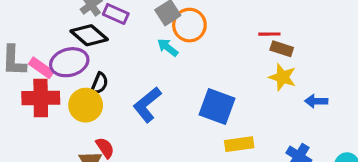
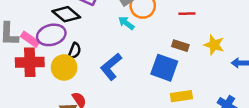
red line: (269, 34) -> (187, 14), moved
brown rectangle: (282, 49) -> (180, 46), moved

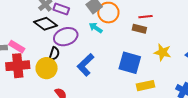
purple ellipse: (51, 35) -> (66, 37), moved
yellow star: (214, 45) -> (162, 52), moved
brown rectangle: (180, 46) -> (139, 29), moved

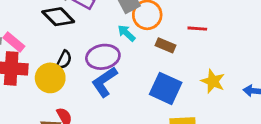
brown rectangle: (139, 29) -> (165, 45), moved
purple ellipse: (66, 37) -> (103, 57), moved

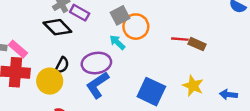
brown rectangle: (165, 45) -> (197, 44), moved

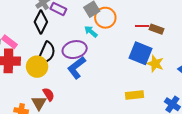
black diamond: (57, 27) -> (41, 22), turned 75
black semicircle: (62, 65) -> (46, 53), size x1.6
blue square: (151, 92) -> (141, 53), moved

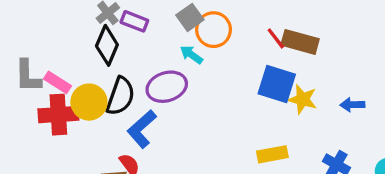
red line: (142, 26) -> (276, 38), turned 56
brown rectangle: (156, 29) -> (300, 42), size x1.5
yellow circle: (37, 67) -> (89, 102), moved
blue L-shape: (77, 68) -> (142, 129), moved

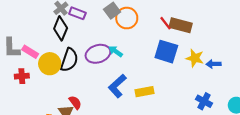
cyan arrow: (191, 55) -> (116, 51), moved
yellow star: (302, 99) -> (195, 58), moved
red cross: (58, 115) -> (22, 76), moved, size x0.6
blue L-shape: (142, 129) -> (117, 86), moved
yellow rectangle: (272, 154) -> (145, 92), moved

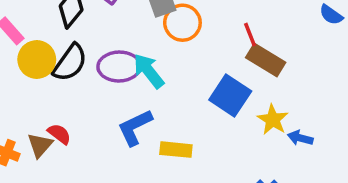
red line: (166, 23) -> (250, 35), moved
cyan arrow: (116, 51) -> (149, 71), size x1.5
red semicircle: (75, 102) -> (59, 134), turned -32

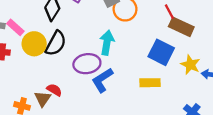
purple ellipse: (119, 67) -> (87, 64), moved
cyan arrow: (149, 71) -> (107, 43), turned 55
yellow rectangle: (176, 150) -> (150, 83), moved

